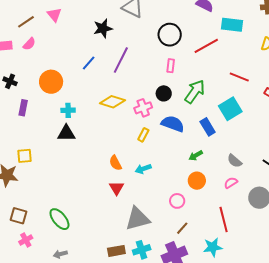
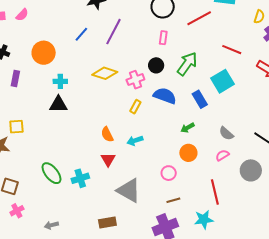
green ellipse: (59, 219) -> (51, 173), moved
gray triangle: (138, 219) -> (129, 190), turned 44
brown line: (182, 228) -> (173, 200), turned 32
cyan cross: (142, 250) -> (80, 178), moved

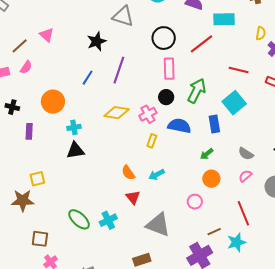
pink rectangle: (163, 38) -> (169, 69), size x1.5
blue rectangle: (200, 99) -> (214, 124), turned 30
brown line: (173, 200) -> (214, 232), moved

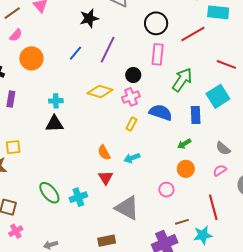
black circle: (166, 97) -> (133, 75), moved
orange circle: (53, 102) -> (31, 58), moved

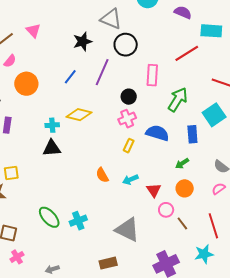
black circle: (156, 23) -> (126, 45), moved
yellow diamond: (100, 91) -> (79, 115), moved
red triangle: (106, 178) -> (154, 190), moved
brown line: (182, 222) -> (182, 223), moved, turned 72

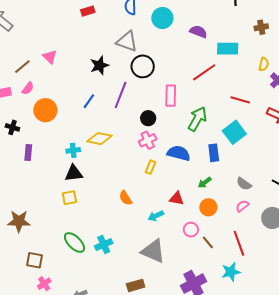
yellow square: (11, 173) -> (69, 198), moved
cyan arrow: (130, 180) -> (156, 216), moved
red triangle: (154, 190) -> (177, 198), moved, turned -42

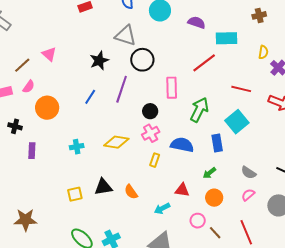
yellow diamond: (99, 139) -> (116, 142), moved
black triangle: (74, 173) -> (103, 187), moved

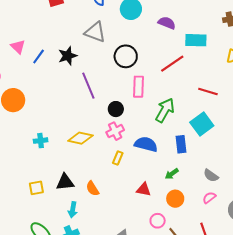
black circle: (142, 60) -> (126, 56), moved
purple line: (122, 89) -> (88, 86), turned -44
blue line: (90, 97) -> (39, 57), moved
cyan arrow: (162, 208) -> (73, 210), moved, turned -56

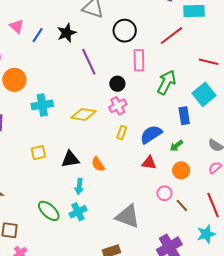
cyan cross: (41, 141) -> (42, 105), moved, size x1.5
blue semicircle: (146, 144) -> (151, 134), moved, turned -45
yellow square: (36, 188) -> (38, 153), moved

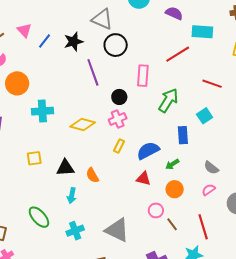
black circle: (125, 31) -> (116, 45), moved
cyan square: (204, 94) -> (205, 116), size x0.7
cyan cross: (78, 212) -> (75, 231), moved

